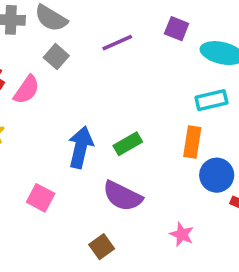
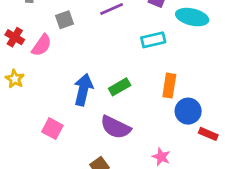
gray square: (56, 57) -> (64, 20), turned 30
cyan rectangle: (211, 100) -> (153, 40), moved

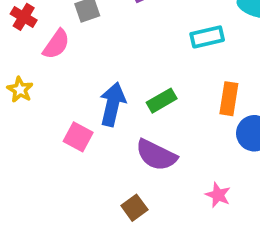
red cross: (15, 37) -> (24, 17), moved
pink square: (52, 129) -> (78, 137), moved

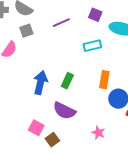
green rectangle: (162, 101) -> (67, 81), turned -35
pink square: (78, 137) -> (36, 128), moved

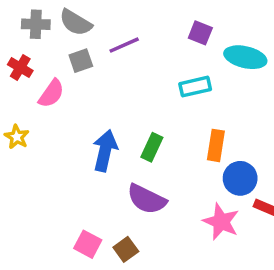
purple line: (61, 23) -> (124, 45), moved
pink square: (36, 128) -> (88, 244), moved
pink star: (98, 133) -> (221, 222), moved, size x1.5

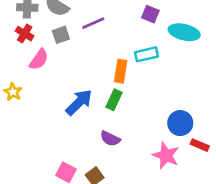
red cross: (20, 68) -> (25, 34), moved
orange rectangle: (216, 145) -> (121, 71), moved
blue arrow: (105, 151) -> (79, 102), turned 32
purple semicircle: (147, 199) -> (110, 139), size x0.7

